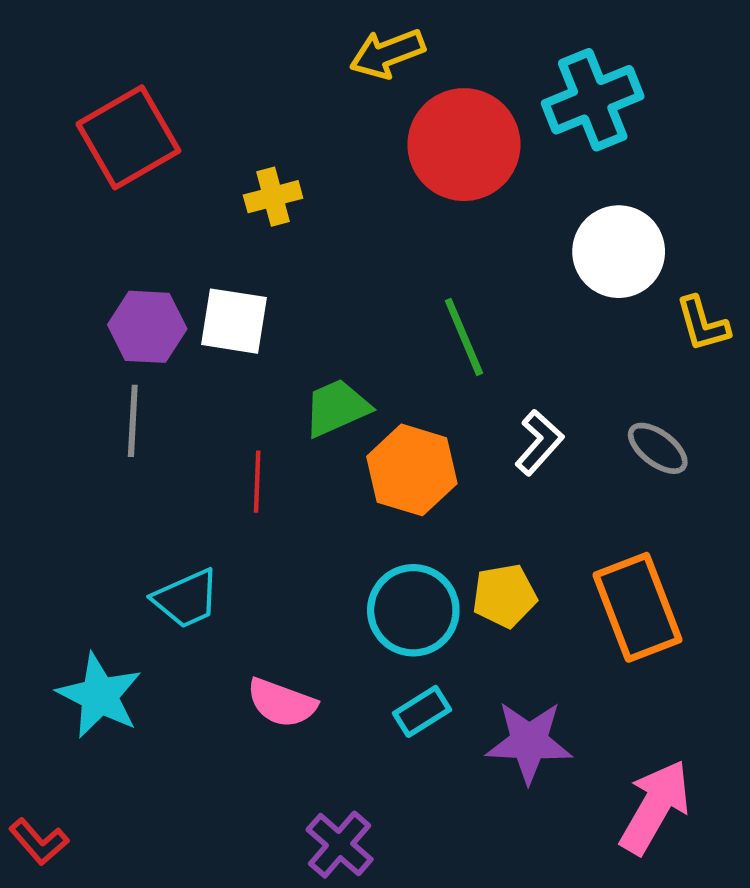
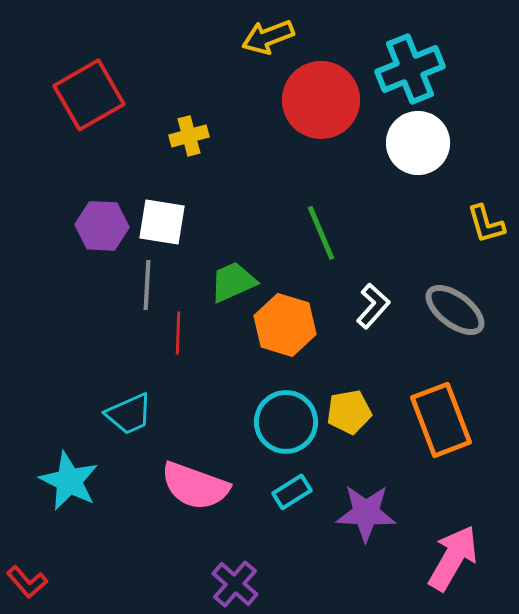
white circle: (619, 252) -> (418, 143), moved
gray line: (133, 421) -> (147, 285), moved
gray ellipse: (658, 448) -> (455, 310), size x1.4
pink semicircle: (282, 703) -> (195, 486), size x1.4

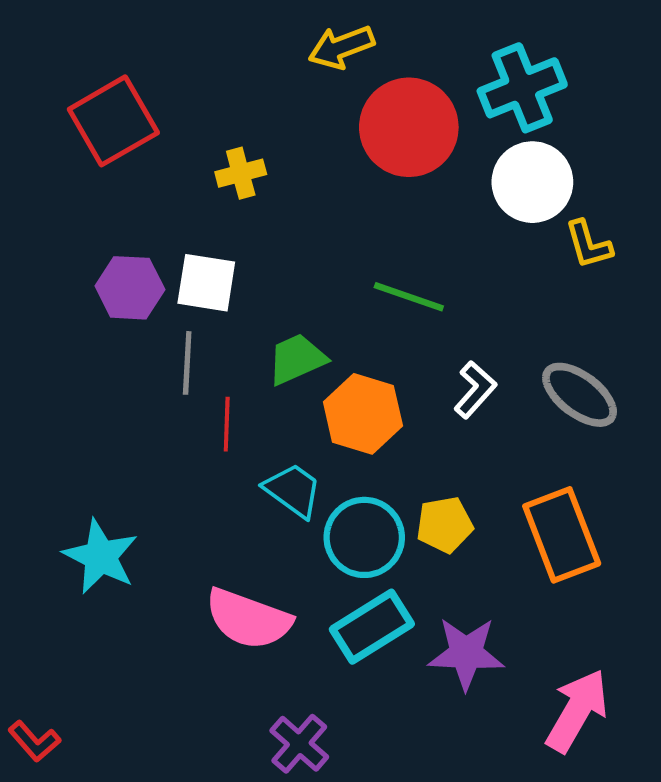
yellow L-shape: (486, 224) -> (588, 244), moved
green line: (321, 233) -> (409, 297), turned -48
cyan trapezoid: (129, 414) -> (293, 490), moved, turned -120
cyan star: (69, 481) -> (101, 557), moved
cyan rectangle: (292, 492) -> (372, 627), size x1.6

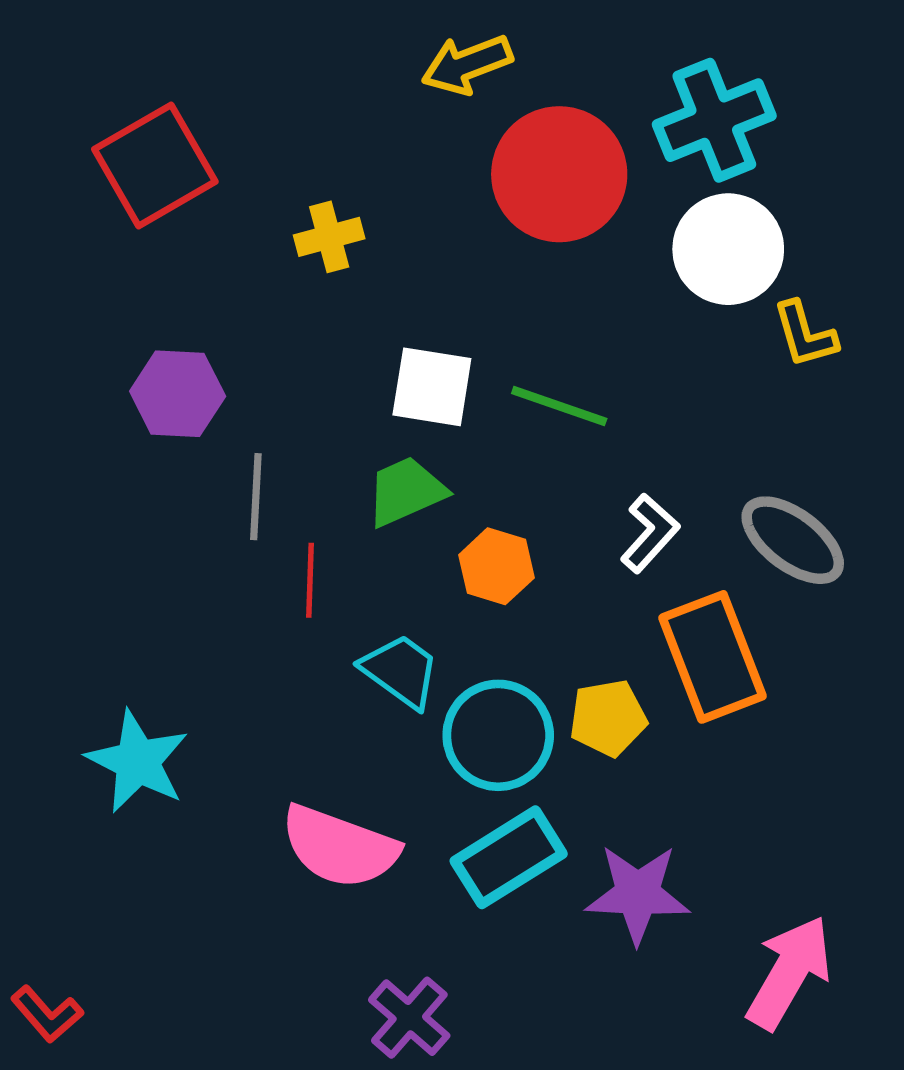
white square: (206, 283) -> (432, 387), moved
orange hexagon: (363, 414) -> (496, 566), size x0.7
orange rectangle: (562, 535) -> (713, 657), moved

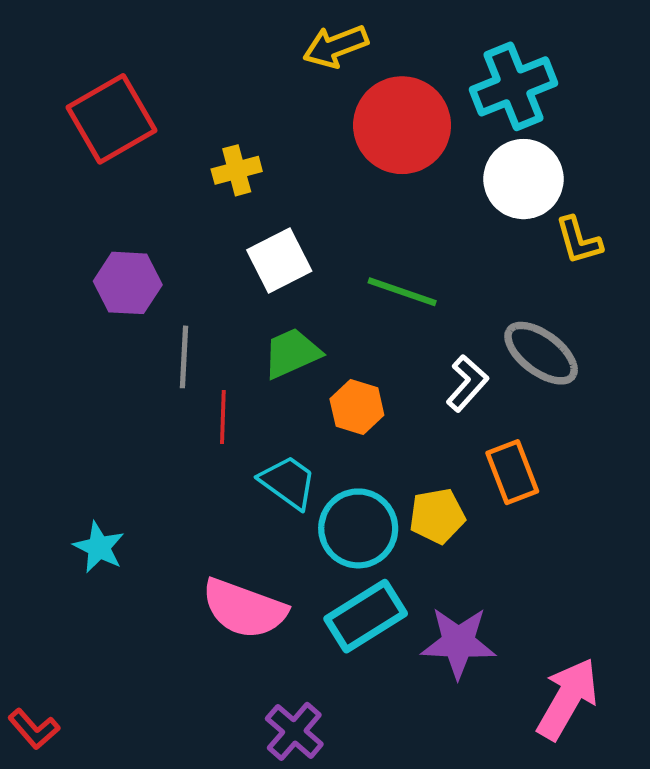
white square: (432, 387) -> (279, 260), moved, turned -36
gray ellipse: (793, 540) -> (541, 353), moved
orange rectangle: (713, 657) -> (512, 472), size x0.7
cyan star: (137, 761) -> (99, 547), size x0.7

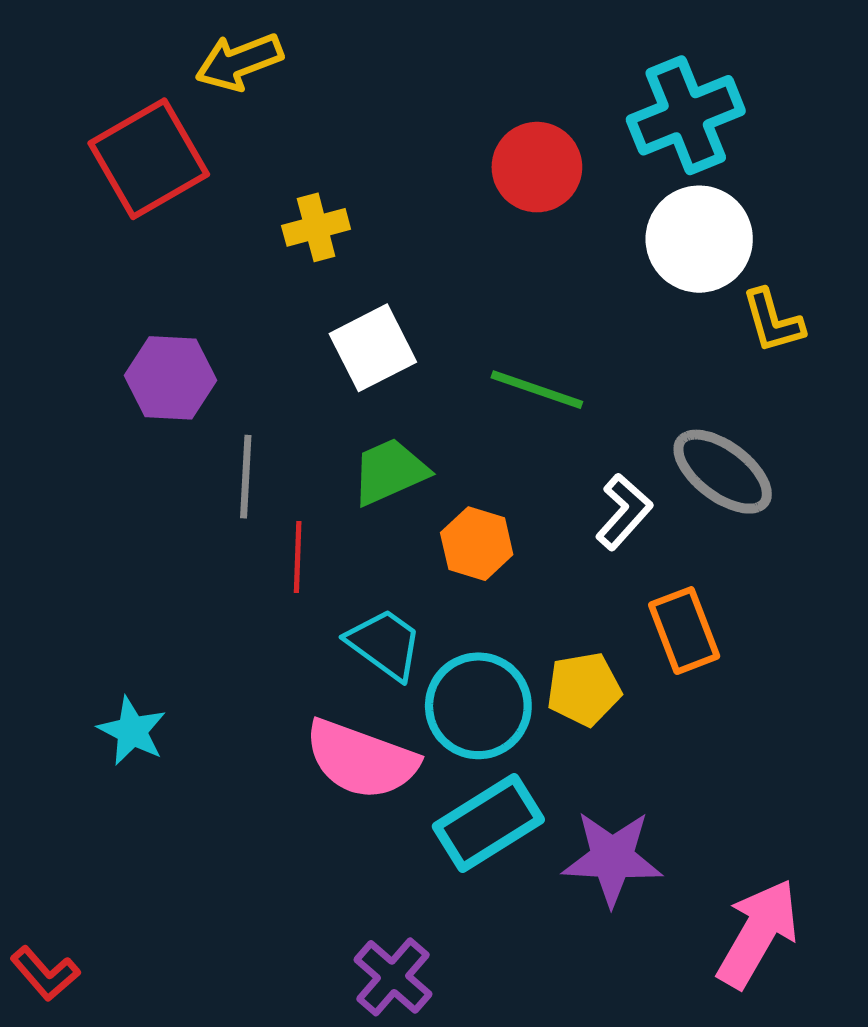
yellow arrow: (336, 46) -> (239, 62), moved
red circle: (402, 125) -> (537, 167), size x0.7
pink semicircle: (244, 609) -> (361, 759), moved

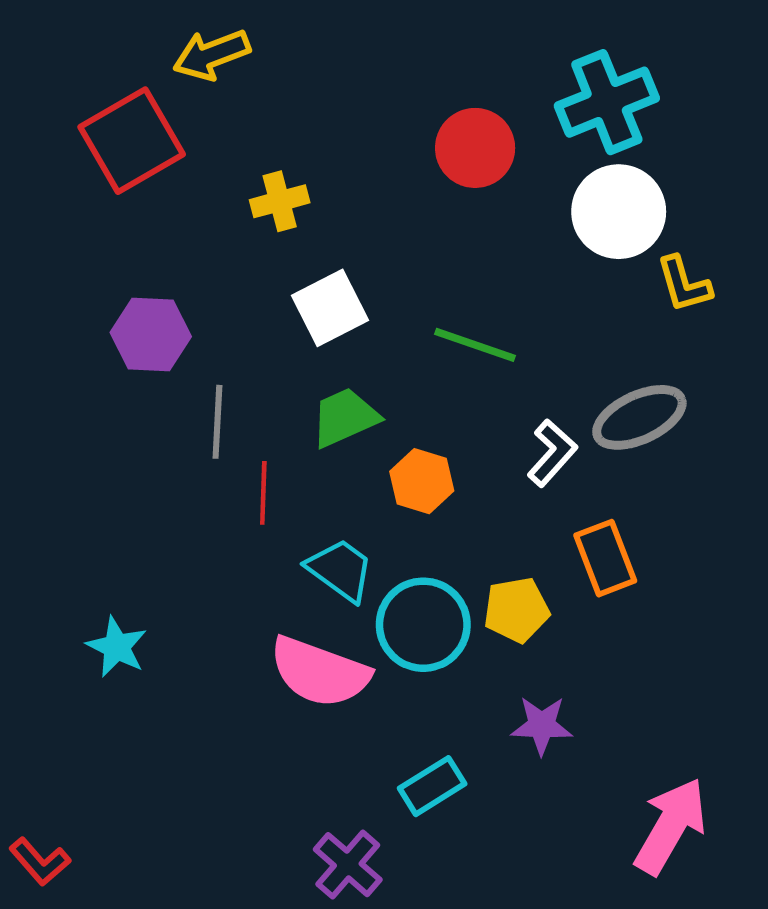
gray ellipse: (723, 472) -> (639, 417), turned -62
cyan rectangle: (488, 823) -> (432, 786), moved, size x0.7
purple star: (612, 858) -> (542, 725), moved, size x0.7

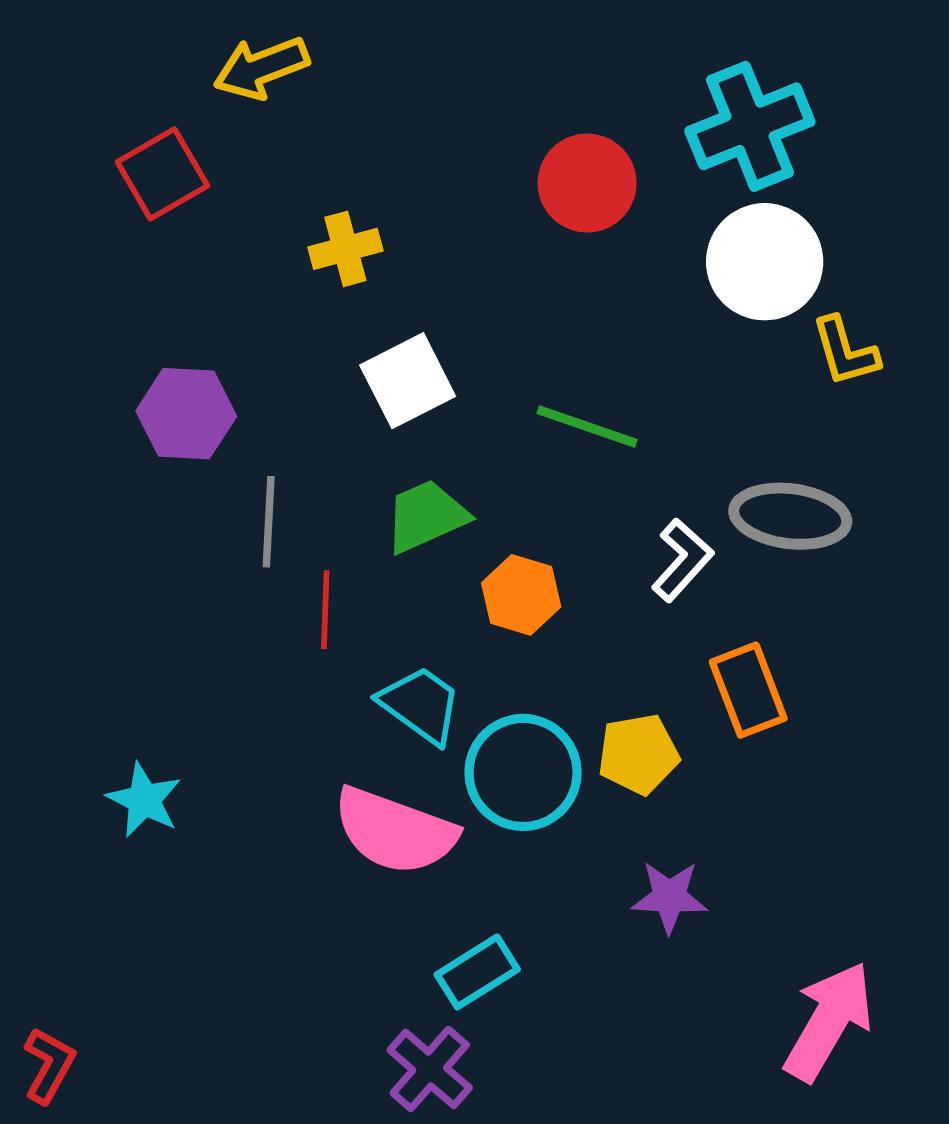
red square: (132, 141) -> (162, 174), size x0.7
gray ellipse: (639, 417) -> (790, 516), turned 32
cyan rectangle: (432, 786) -> (477, 972), moved
red L-shape: (40, 862) -> (49, 1065), turned -110

